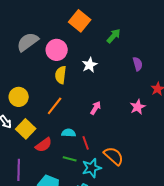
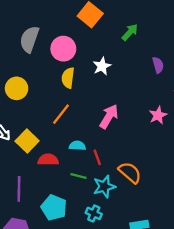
gray semicircle: (28, 42) -> (29, 39), turned -35
yellow circle: (19, 97) -> (17, 88), moved
pink arrow: (96, 108) -> (109, 116), size x1.5
red semicircle: (44, 145) -> (48, 160), turned -144

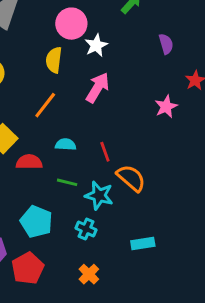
pink circle: (63, 49) -> (71, 24), moved
pink arrow: (109, 116) -> (98, 88), moved
red line: (97, 157) -> (105, 152), moved
cyan star: (104, 187) -> (99, 195), turned 30

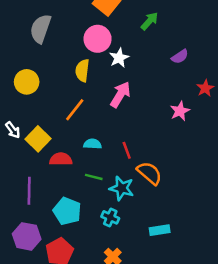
purple semicircle: (166, 44) -> (180, 57), turned 72

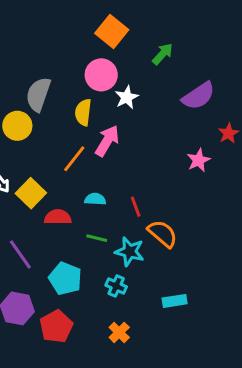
gray semicircle: (41, 29) -> (38, 94), moved
purple semicircle: (180, 57) -> (199, 96), size x1.6
pink arrow: (120, 95) -> (107, 141), moved
purple line: (29, 191) -> (20, 255), turned -36

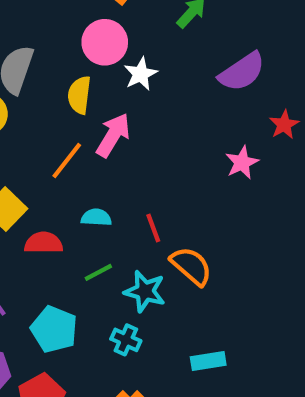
green line: (97, 238) -> (98, 272), turned -42

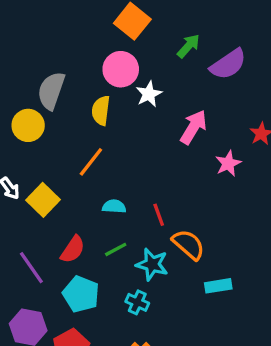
purple semicircle: (242, 72) -> (228, 64), moved
pink arrow: (113, 135) -> (193, 127), moved
red semicircle: (44, 243) -> (73, 249), moved, turned 124
cyan rectangle: (208, 361) -> (218, 286), moved

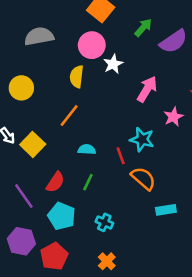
gray semicircle: (51, 91) -> (39, 36), moved, turned 60
green line: (116, 249) -> (88, 182), turned -36
cyan star: (152, 264) -> (142, 139), moved

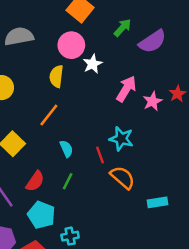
pink star: (173, 117) -> (152, 101), moved
cyan semicircle: (87, 149) -> (66, 149), turned 63
cyan rectangle: (166, 210) -> (157, 202), moved
cyan cross: (104, 222) -> (70, 236), moved, turned -35

